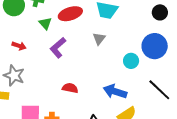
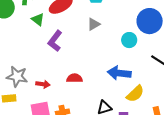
gray triangle: (99, 39) -> (94, 24), turned 32
red arrow: (19, 46) -> (43, 84), moved

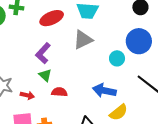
green triangle: (38, 19) -> (45, 75), moved
gray triangle: (94, 24) -> (83, 40), size x1.5

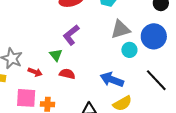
gray triangle: (83, 40) -> (120, 29), moved
purple L-shape: (43, 53) -> (71, 35), moved

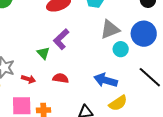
green triangle: (56, 55) -> (43, 53), moved

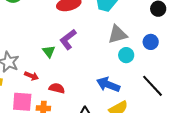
blue circle: (144, 34) -> (151, 42), size x0.6
red semicircle: (61, 78) -> (57, 88), moved

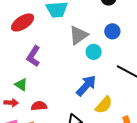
green triangle: (49, 51) -> (21, 85), moved
blue arrow: (108, 85) -> (86, 86), turned 130

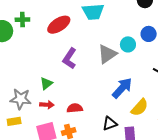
gray triangle: (79, 35) -> (107, 54), moved
cyan circle: (94, 52) -> (128, 44), moved
green triangle: (21, 85) -> (46, 84), moved, turned 48

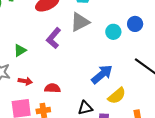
gray triangle: (107, 54) -> (80, 22), moved
green triangle: (46, 84) -> (20, 50), moved

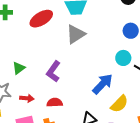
cyan circle: (113, 32) -> (123, 58), moved
purple L-shape: (54, 38) -> (53, 71), moved

